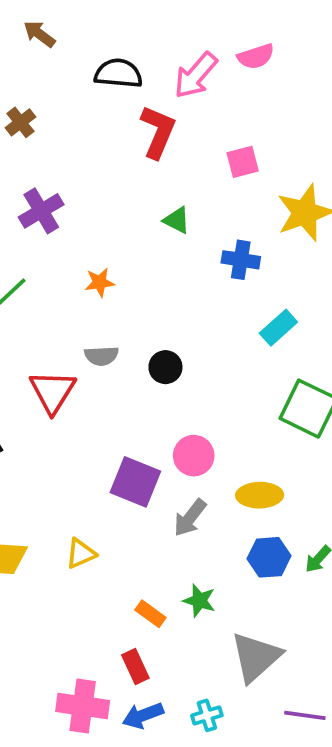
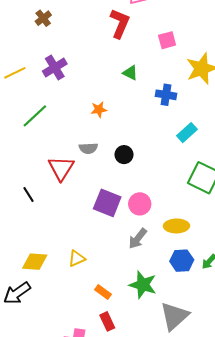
orange star: (100, 282) -> (99, 109), moved
purple square: (135, 482) -> (107, 203), moved
green star: (199, 601) -> (143, 285), size x1.5
orange rectangle: (150, 614) -> (103, 292), moved

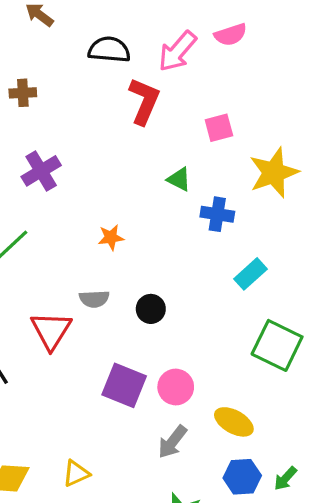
brown cross: (43, 18) -> (23, 93), turned 35
green triangle: (130, 73) -> (179, 179), moved
yellow ellipse: (176, 226) -> (234, 422), turned 30

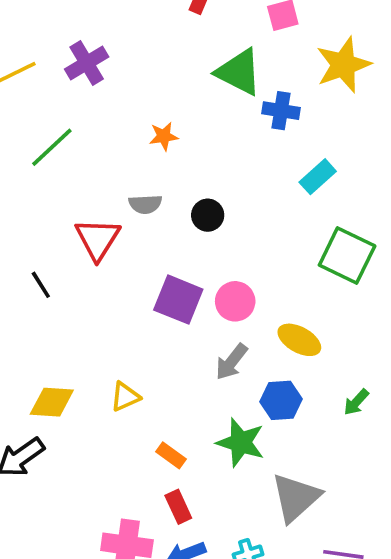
green triangle: (179, 179) -> (239, 72), size x1.8
blue hexagon: (242, 477) -> (281, 400), moved

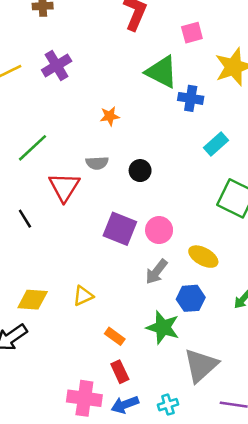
green line: (52, 147) -> (33, 148), moved

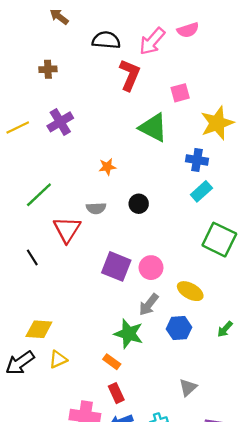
blue cross: (191, 98) -> (197, 160), moved
black circle: (140, 171) -> (139, 204), moved
yellow triangle: (83, 296) -> (58, 359), moved
green star: (163, 327) -> (129, 334), moved
gray triangle: (201, 365) -> (188, 387), size x0.6

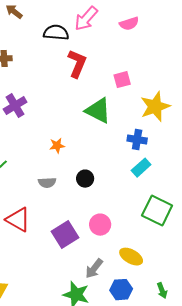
pink arrow: (152, 41) -> (86, 19), moved
red triangle: (67, 229) -> (18, 220), moved, turned -32
purple square: (116, 266) -> (65, 235), turned 36
pink circle: (151, 268) -> (100, 225), moved
green arrow: (225, 329) -> (162, 291), turned -63

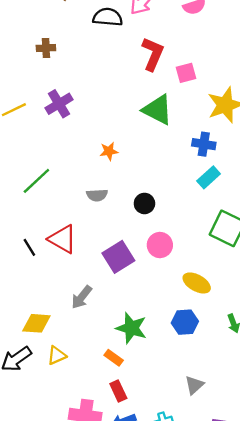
red L-shape: (77, 64) -> (153, 54), moved
black circle: (85, 179) -> (144, 203), moved
gray arrow: (94, 269) -> (82, 297), moved

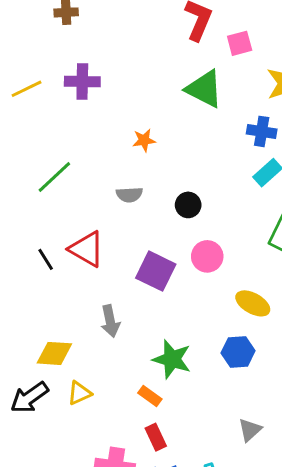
purple cross: (59, 104) -> (82, 81), turned 32
purple square: (118, 257) -> (156, 271), turned -32
gray arrow: (82, 297) -> (110, 321), turned -50

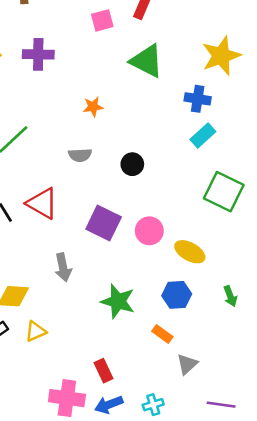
pink square: (240, 43) -> (102, 20), moved
pink circle: (207, 256) -> (149, 231), moved
orange rectangle: (150, 396) -> (162, 334), moved

